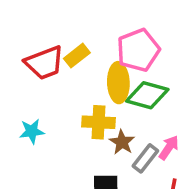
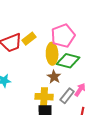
yellow cross: (99, 122) -> (44, 97), moved
brown star: (122, 142) -> (54, 77), moved

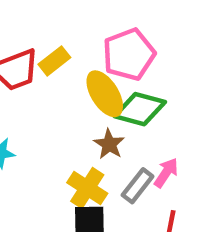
yellow ellipse: (52, 54) -> (105, 94), turned -30
yellow cross: (44, 97) -> (87, 188), turned 30

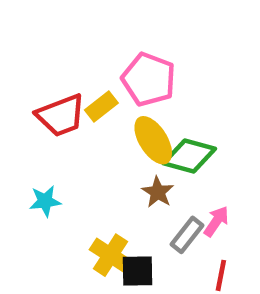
pink pentagon: (129, 54) -> (149, 79), moved, turned -30
yellow cross: (87, 188) -> (110, 255), moved

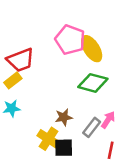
yellow rectangle: (101, 106) -> (13, 80), moved
yellow ellipse: (153, 140) -> (92, 49), moved
brown star: (158, 192) -> (64, 117), moved, turned 30

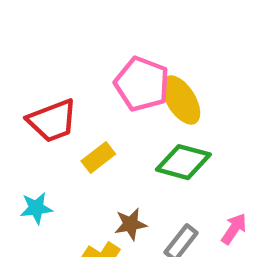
yellow rectangle: (13, 80) -> (98, 157), moved
pink arrow: (108, 120) -> (234, 229), moved

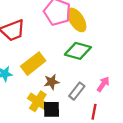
yellow rectangle: (98, 157) -> (33, 64), moved, size x1.5

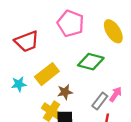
yellow ellipse: (77, 20) -> (113, 31), moved
gray rectangle: (77, 91) -> (100, 101), moved

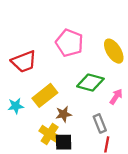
pink arrow: (116, 94) -> (116, 97), moved
gray rectangle: (100, 101) -> (100, 123), turned -60

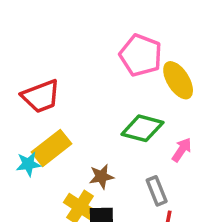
pink pentagon: (69, 43) -> (141, 55), moved
yellow rectangle: (45, 95) -> (52, 148), moved

